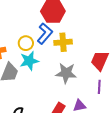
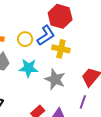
cyan star: (29, 61) -> (29, 68), moved

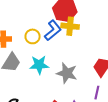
yellow cross: (61, 49) -> (70, 26), moved

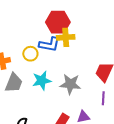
blue L-shape: (53, 30) -> (49, 44), turned 60

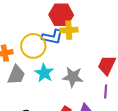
yellow circle: (30, 54) -> (33, 46), size x1.6
cyan star: (42, 81) -> (44, 73), turned -30

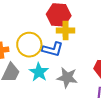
blue L-shape: (52, 37) -> (53, 49), moved

